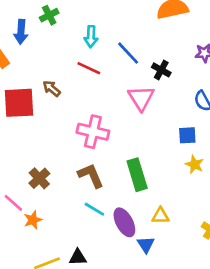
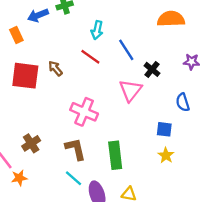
blue arrow: (21, 32) -> (38, 15), turned 54

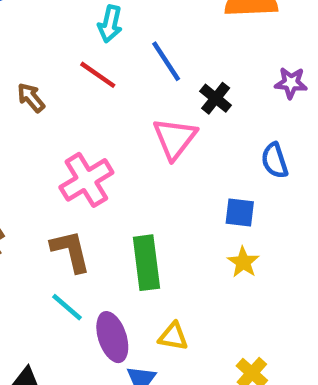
pink cross: (84, 112) -> (86, 180), turned 36

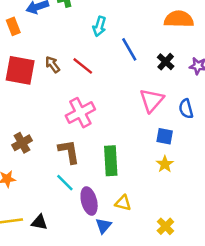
red line: (98, 75) -> (83, 66), moved
black cross: (216, 98) -> (166, 62), moved
pink triangle: (175, 138) -> (152, 100), moved

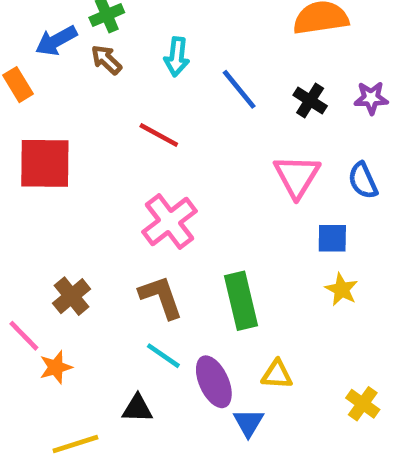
brown arrow: (53, 65) -> (106, 60), moved
black triangle: (39, 222) -> (137, 409), moved

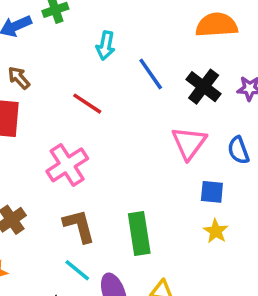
brown arrow: (106, 60) -> (19, 78), moved
black cross: (310, 100) -> (204, 87), size x1.4
pink cross: (169, 222) -> (67, 165), moved

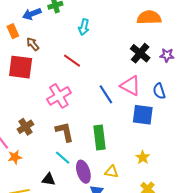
blue line: (151, 74) -> (106, 94), moved
pink triangle: (189, 143) -> (130, 86), turned -40
blue square: (212, 192) -> (143, 115), size x1.5
yellow star: (216, 231) -> (143, 157), moved

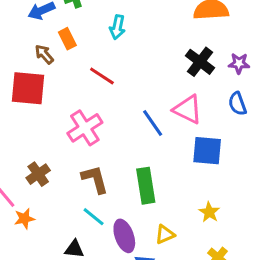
orange rectangle: (13, 31) -> (67, 39), moved
blue semicircle: (159, 91) -> (237, 104), moved
yellow triangle: (111, 172) -> (165, 234), turned -32

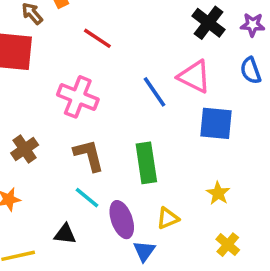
pink cross: (85, 128) -> (78, 97), turned -36

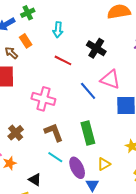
black cross: (209, 23) -> (96, 48), moved
red line: (97, 38) -> (63, 60), moved
black triangle: (65, 234) -> (35, 180), moved, turned 32

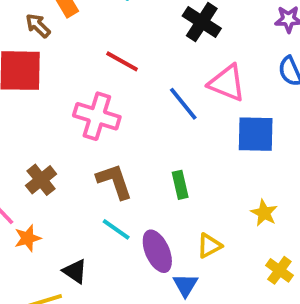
red line: (63, 60) -> (122, 61), moved
green rectangle: (88, 133) -> (180, 185), size x0.6

